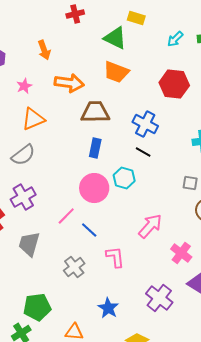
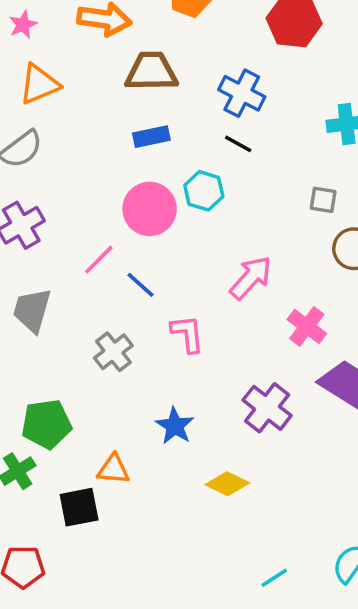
blue rectangle: (95, 148) -> (151, 137), turned 66

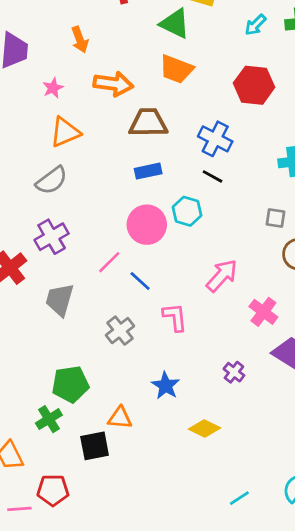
purple cross: (267, 408) -> (234, 372), size x0.6

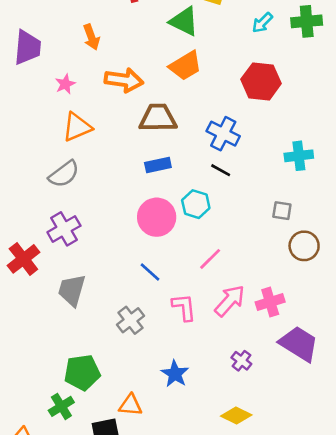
orange trapezoid: (176, 69) -> (185, 66), turned -52
pink line: (109, 262) -> (210, 259), moved
pink arrow: (222, 276) -> (230, 301), moved
pink cross: (263, 312) -> (270, 302), turned 36
yellow diamond: (204, 428) -> (236, 416), moved

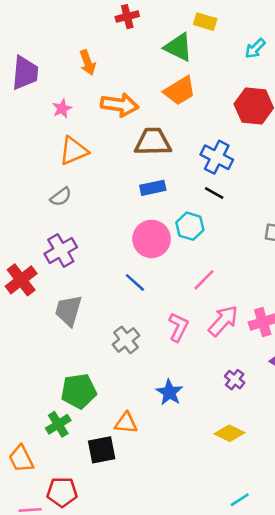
gray semicircle: (64, 174) -> (61, 197), size x0.7
blue line: (150, 272) -> (135, 282), moved
pink L-shape: (184, 307) -> (178, 327), turned 32

